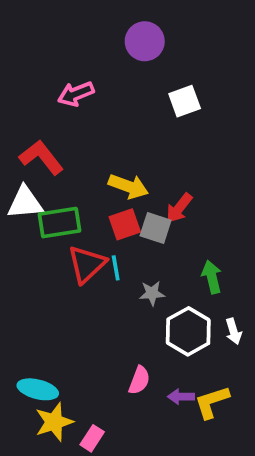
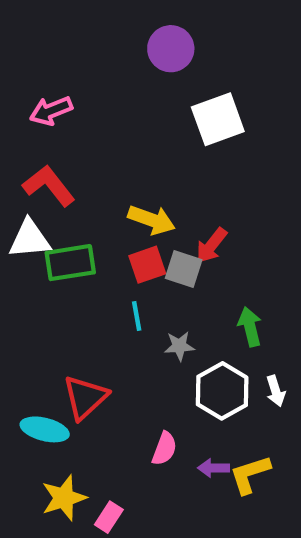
pink arrow: (76, 94) -> (51, 111), moved
white square: (185, 101) -> (218, 119), size x1.4
red triangle: (87, 264) -> (85, 397), moved
cyan ellipse: (38, 389) -> (45, 429), moved

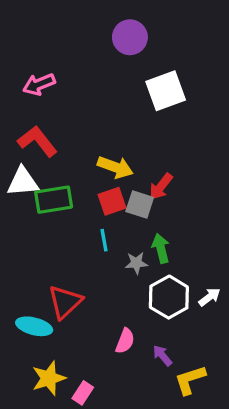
green arrow: (250, 327) -> (161, 248), moved
white arrow: (276, 391) -> (209, 297), turned -110
purple arrow: (214, 468) -> (162, 356), turned 50
yellow L-shape: (250, 474) -> (190, 380), moved

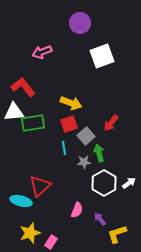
pink arrow: (39, 84) -> (42, 52), moved
red arrow: (161, 187) -> (111, 123), moved
gray square: (140, 204) -> (86, 136), moved, turned 30

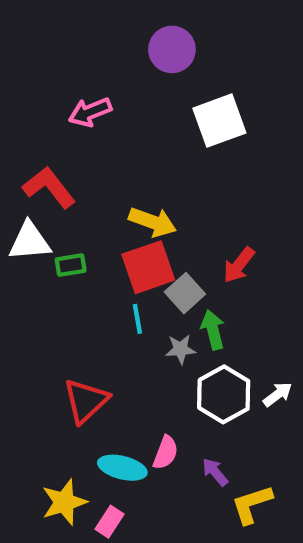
green rectangle: (33, 123) -> (71, 265), size x0.6
red square: (69, 124) -> (148, 267), size x1.4
cyan ellipse: (21, 201) -> (122, 468), moved

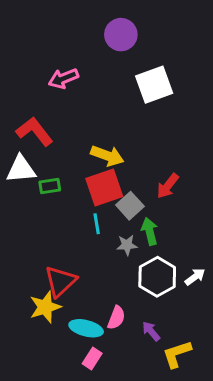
yellow star: (64, 502) -> (45, 307), moved
pink rectangle: (109, 522) -> (92, 359), moved

